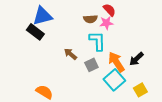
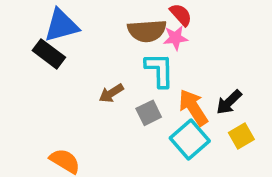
brown semicircle: (90, 19) -> (147, 31), size x1.5
brown arrow: (70, 54) -> (111, 93), turned -72
yellow square: (140, 90) -> (241, 136), moved

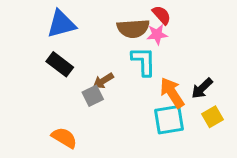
black rectangle: (49, 54) -> (60, 64), moved
gray square: (149, 113) -> (93, 96), moved
cyan square: (190, 140) -> (169, 120), turned 32

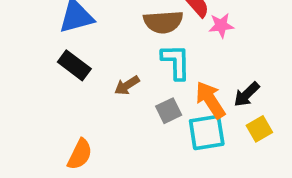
pink star: (157, 34) -> (221, 26), moved
gray square: (93, 96) -> (169, 111), moved
orange semicircle: (64, 138) -> (80, 154), turned 85

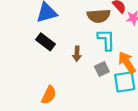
brown arrow: (127, 85) -> (77, 54), turned -56

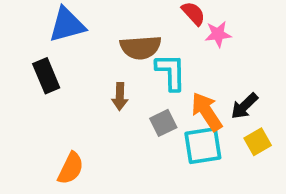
brown semicircle: (99, 16) -> (141, 47), moved
black rectangle: (46, 42) -> (46, 76), moved, turned 30

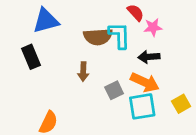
cyan L-shape: (171, 72) -> (119, 35), moved
black arrow: (244, 106) -> (149, 57), moved, turned 40
orange arrow: (207, 112) -> (145, 82), turned 148

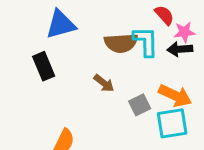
black arrow: (149, 57) -> (180, 49), moved
brown arrow: (83, 72) -> (104, 83), turned -54

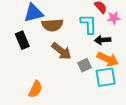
brown semicircle: (121, 43) -> (52, 25), moved
black arrow: (180, 49) -> (103, 40), moved
brown arrow: (104, 83) -> (61, 51), size x1.5

